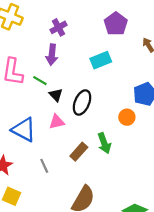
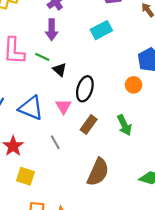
black ellipse: (82, 103) -> (85, 89), moved
pink triangle: (57, 122) -> (63, 106), moved, turned -42
green arrow: (104, 143) -> (124, 125), moved

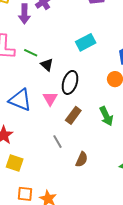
purple arrow: (52, 30) -> (24, 14), moved
cyan rectangle: (101, 30) -> (86, 42), moved
gray line: (55, 142) -> (58, 142), moved
brown semicircle: (98, 172) -> (82, 159), size x0.6

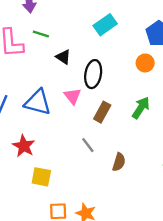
green line: (31, 53) -> (41, 34), moved
green arrow: (106, 116) -> (141, 108), turned -114

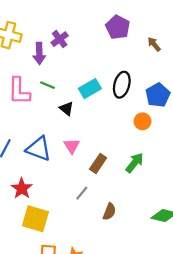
cyan rectangle: (105, 25) -> (90, 89), moved
black ellipse: (93, 74) -> (122, 85), moved
gray line: (88, 145) -> (82, 193), turned 72
yellow square: (41, 177) -> (35, 219), size x1.4

